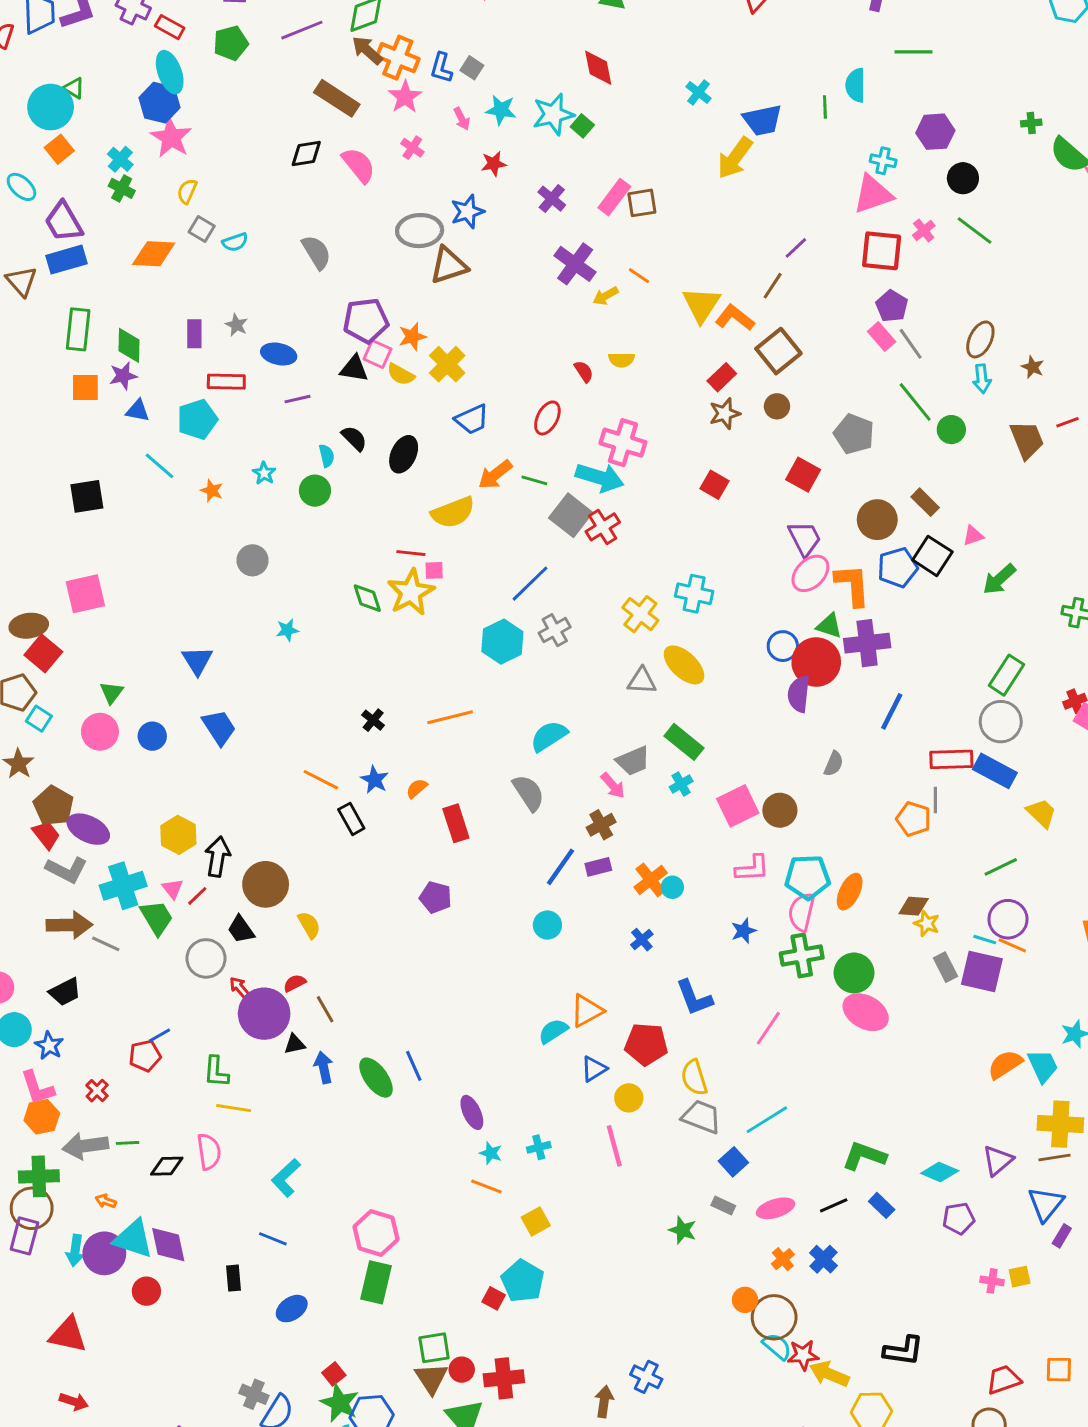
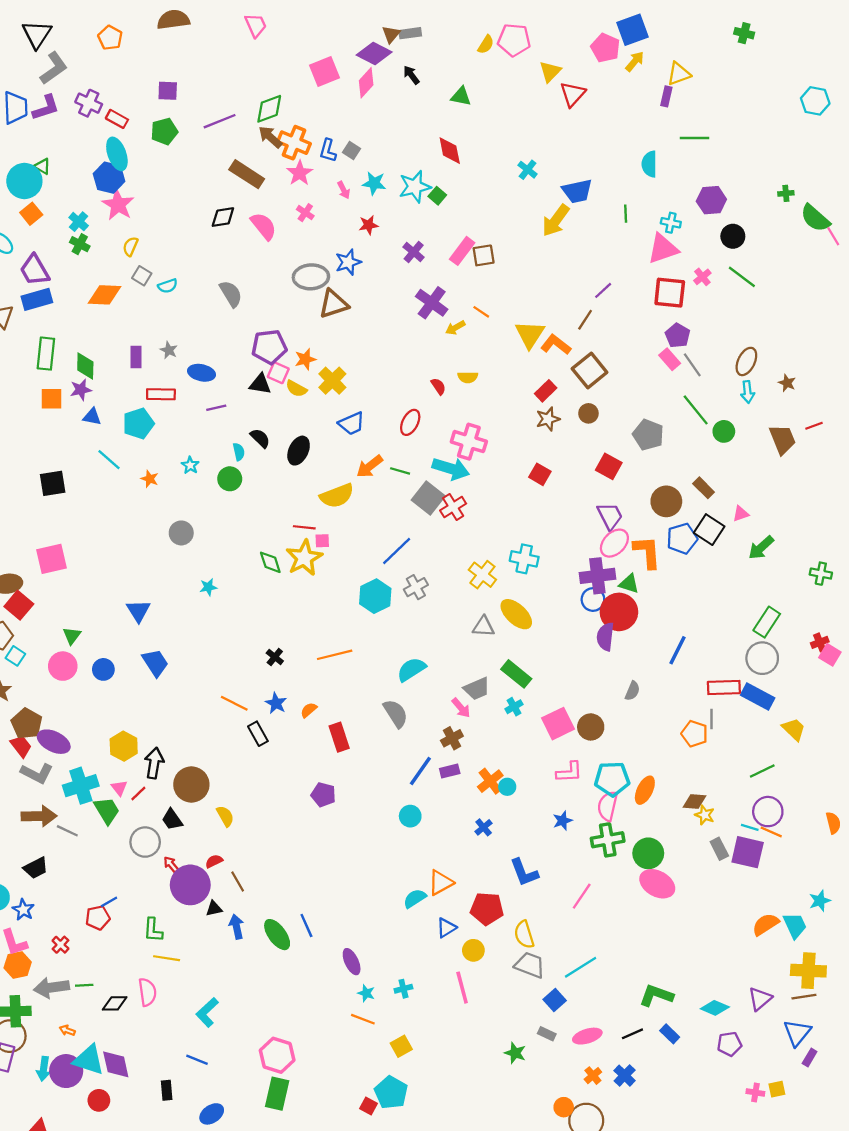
green line: (825, 107) -> (626, 214), moved
purple cross: (867, 643) -> (597, 576), moved

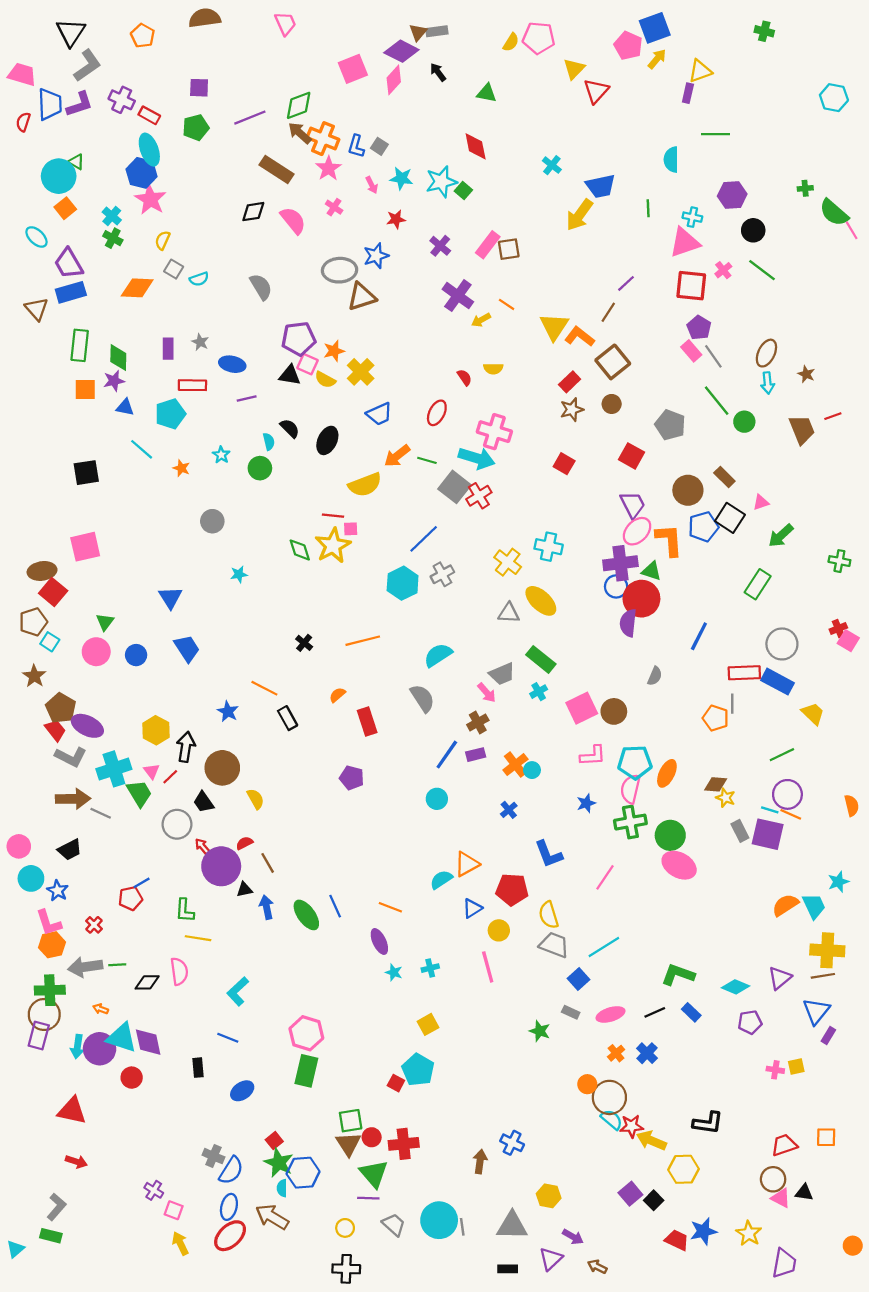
green rectangle: (767, 622) -> (758, 584), moved
blue star: (276, 703) -> (228, 711), moved
orange line: (363, 1019) -> (390, 907), moved

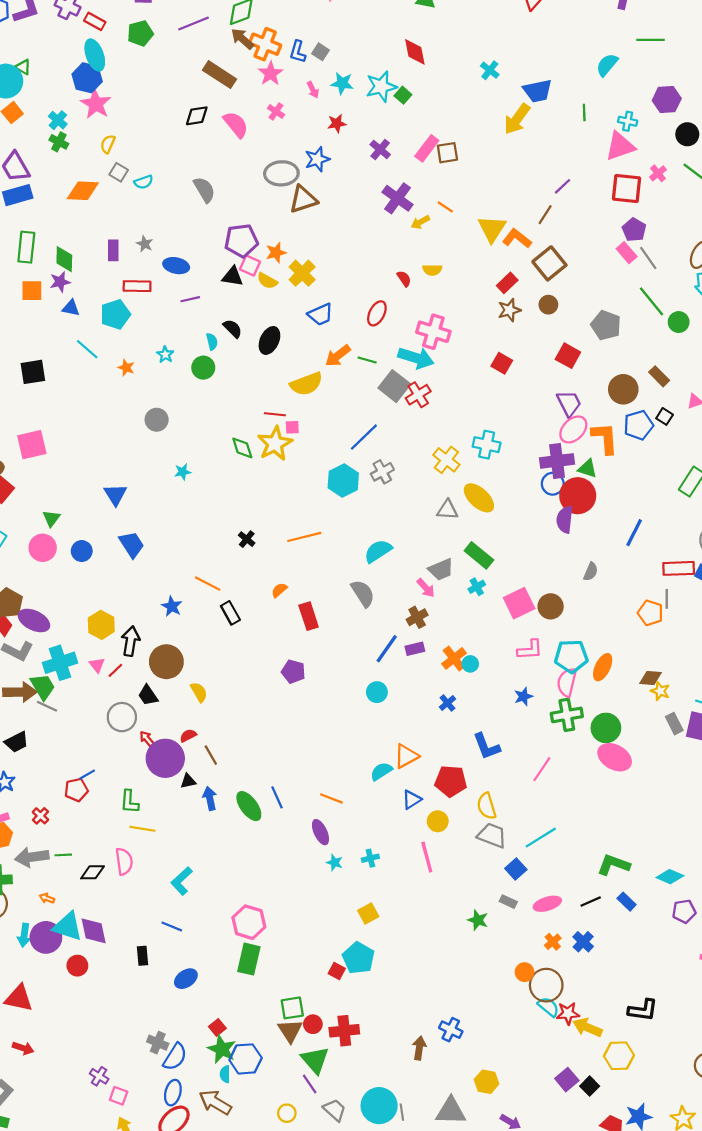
cyan semicircle: (671, 160) -> (607, 65), turned 40
black square: (730, 518) -> (665, 416), size x0.6
green trapezoid: (139, 793) -> (43, 687), moved
purple line: (368, 1198) -> (310, 1084), turned 54

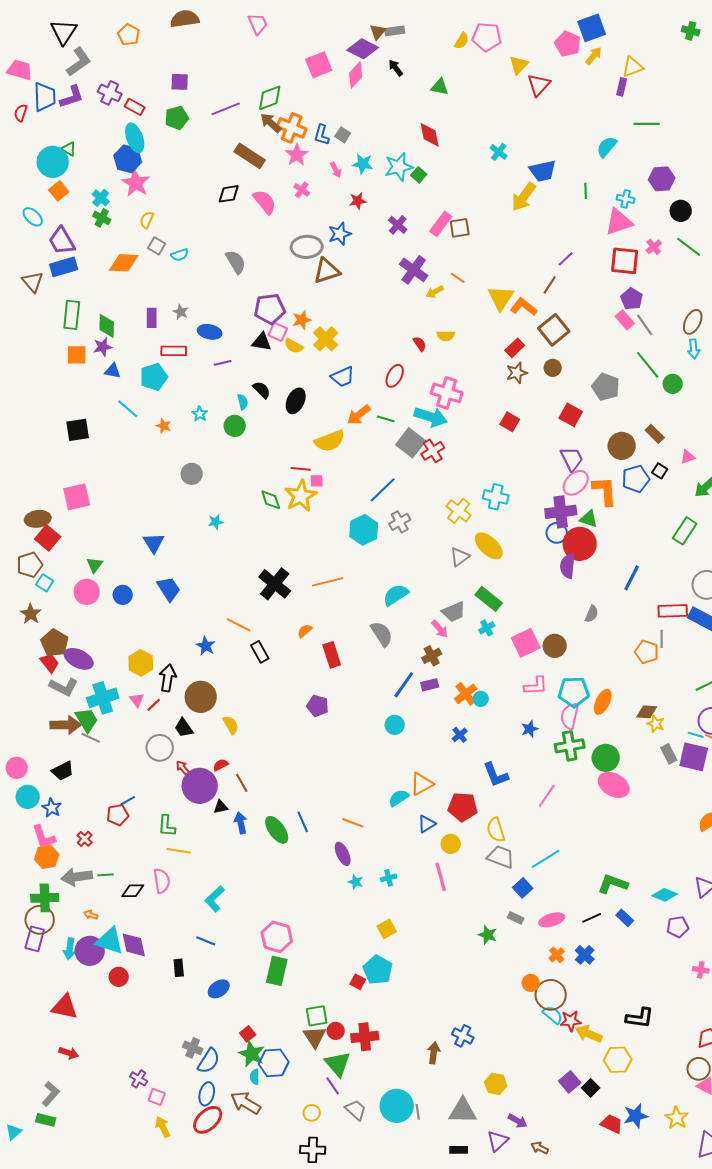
gray triangle: (447, 510) -> (460, 557), turned -40
black cross: (247, 539) -> (275, 584), size x2.0

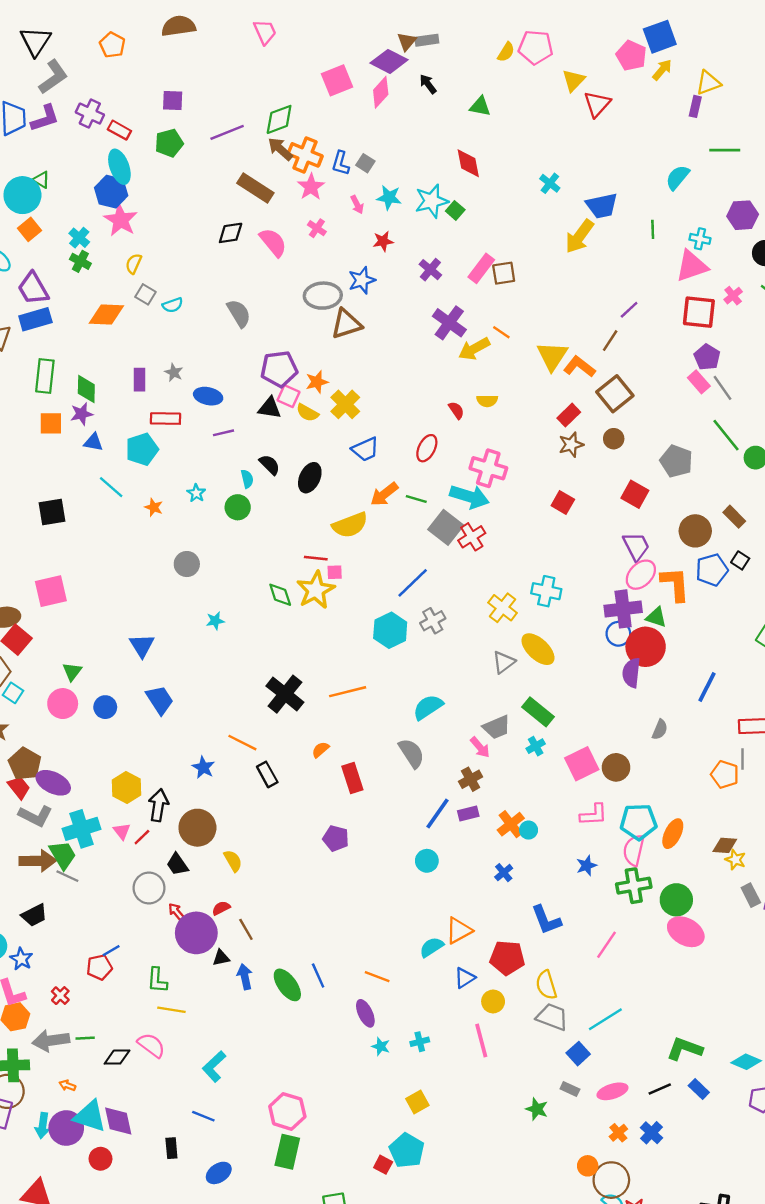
yellow arrow: (435, 292) -> (474, 349), size x1.5
pink semicircle: (162, 881) -> (151, 1045), turned -45

